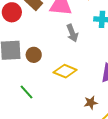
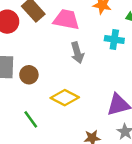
green line: (26, 92) -> (31, 119), moved

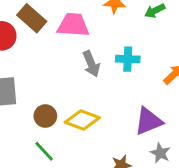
cyan cross: (114, 40) -> (128, 59), moved
brown circle: (29, 75) -> (45, 116), moved

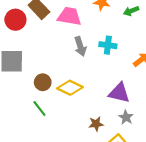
purple triangle: (148, 121) -> (119, 93), turned 30

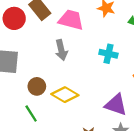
gray arrow: (80, 46) -> (61, 50), moved

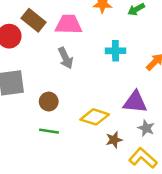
yellow diamond: (65, 95) -> (95, 117), moved
green line: (31, 114) -> (49, 131), turned -36

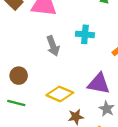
gray arrow: (66, 58) -> (53, 46), moved

